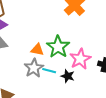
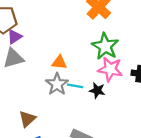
green star: (58, 47) -> (105, 46), moved
pink star: (80, 59) -> (110, 69), turned -30

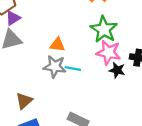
gray star: (57, 84) -> (55, 67), turned -30
black star: (97, 90) -> (117, 70), moved

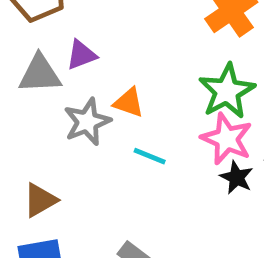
purple triangle: (13, 18) -> (81, 55), moved
gray star: (55, 67) -> (87, 122), moved, turned 30

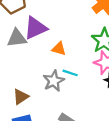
purple triangle: (81, 55) -> (35, 28), size x1.6
gray star: (87, 122) -> (54, 81), moved

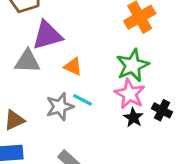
gray triangle: (17, 38) -> (27, 61), moved

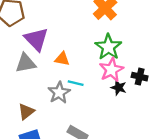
purple triangle: (47, 35) -> (36, 39), turned -45
pink star: (130, 94) -> (111, 70), turned 30

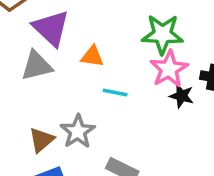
green star: (108, 47) -> (162, 34), turned -30
gray star: (59, 93) -> (78, 131), moved

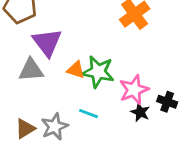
green star: (162, 34) -> (98, 72), moved
cyan line: (115, 92) -> (88, 114), moved

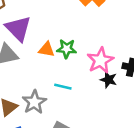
green star: (98, 72) -> (67, 49), size x0.7

